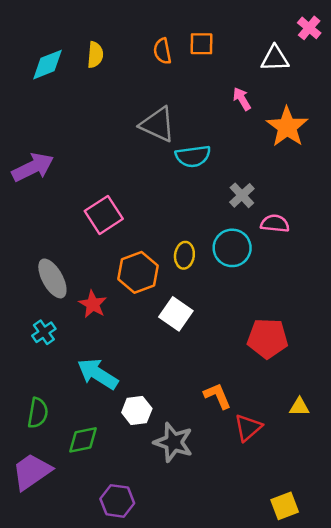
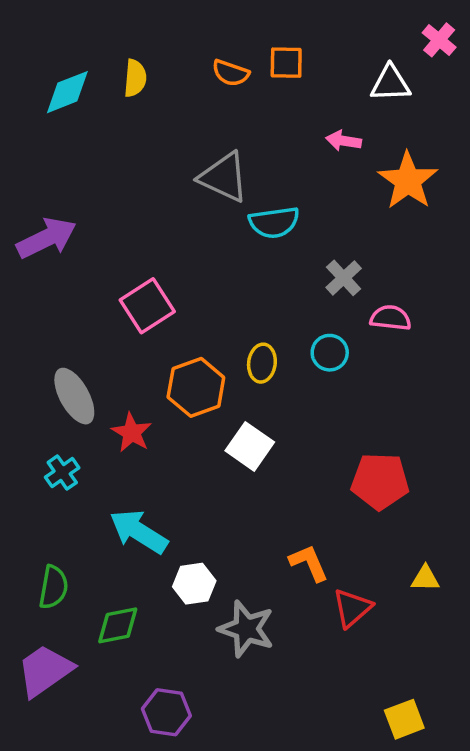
orange semicircle: (162, 51) -> (231, 73), turned -60
pink arrow: (242, 99) -> (344, 141), turned -50
cyan circle: (232, 248) -> (330, 353), size x0.7

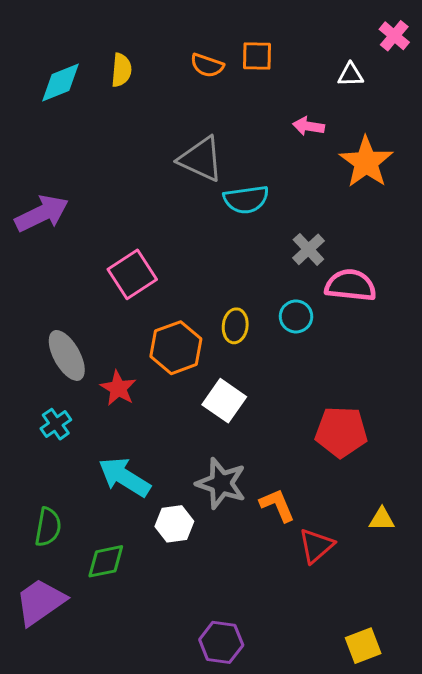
white triangle: (390, 83) -> (351, 75), size x0.7
pink semicircle: (390, 318) -> (351, 285), size x1.4
gray star: (246, 629) -> (221, 483), moved
purple hexagon: (166, 712) -> (221, 642), moved

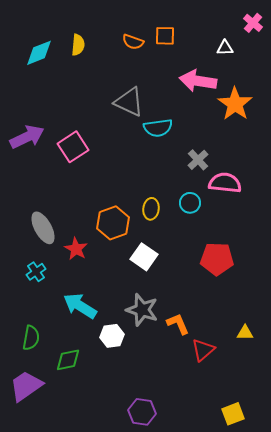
pink arrow: (308, 126) -> (198, 81), size x1.8
pink square: (132, 274) -> (73, 147), moved
red pentagon: (341, 432) -> (217, 259), moved

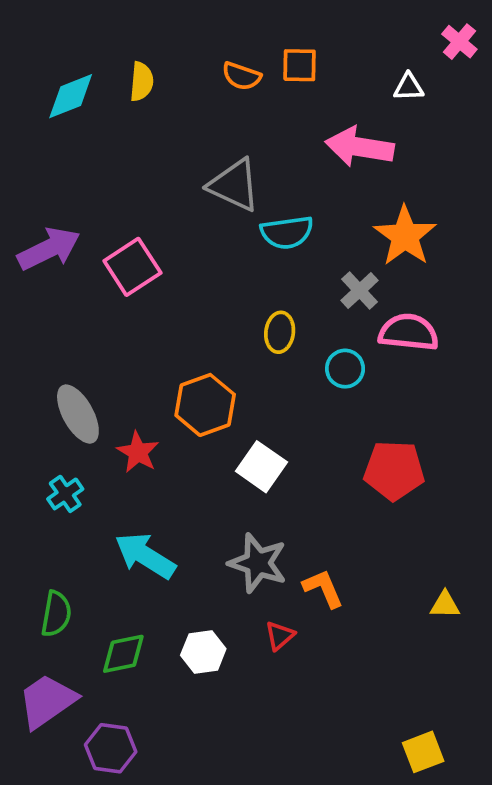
orange star: (235, 104) -> (405, 236), moved
yellow ellipse: (151, 209) -> (280, 332), moved
white hexagon: (112, 336) -> (203, 652), moved
red triangle: (203, 350) -> (280, 636), moved, size x0.7
purple hexagon: (142, 412) -> (111, 748), moved

